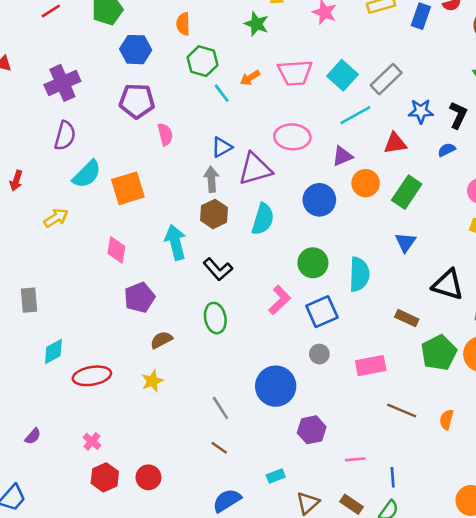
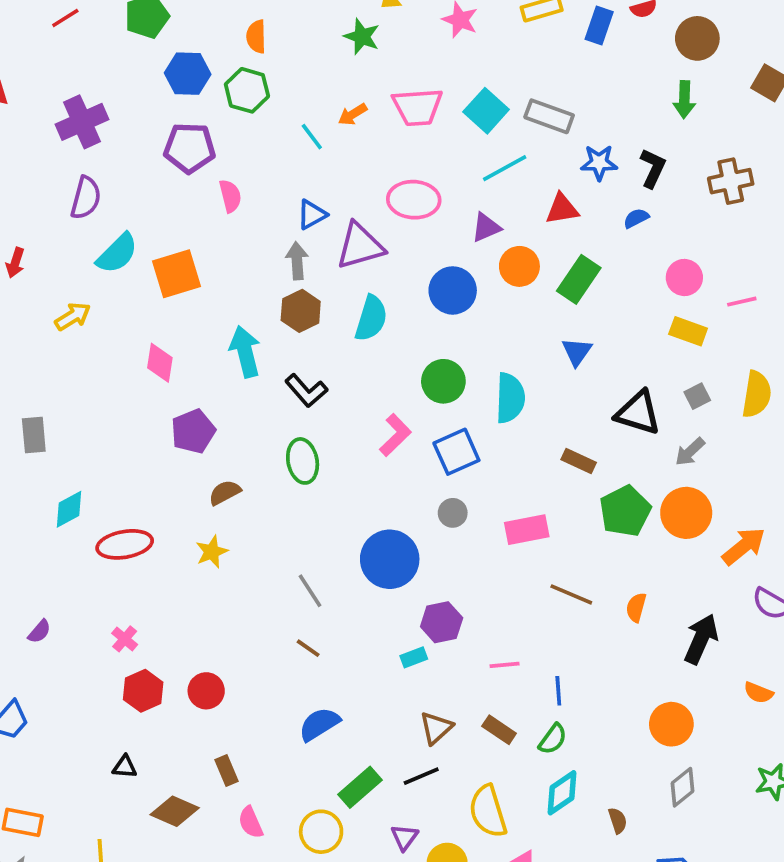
green hexagon: (202, 61) -> (247, 90), moved
gray rectangle: (386, 79) -> (549, 116), turned 64
cyan rectangle: (276, 476) -> (414, 657), moved

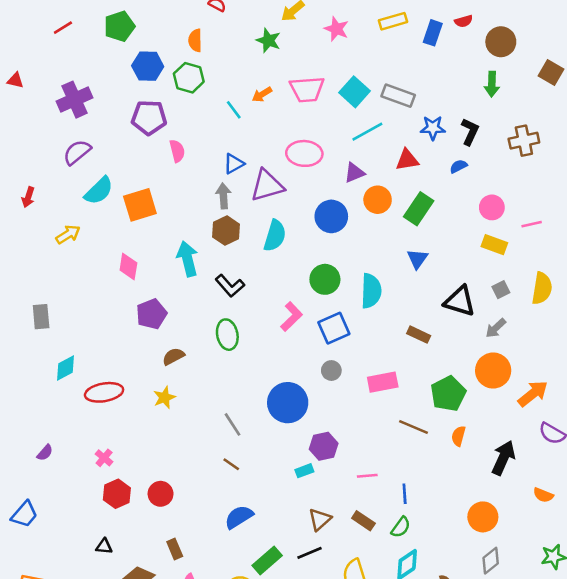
purple semicircle: (86, 198) -> (77, 152), turned -144
green pentagon: (625, 511) -> (448, 394), moved

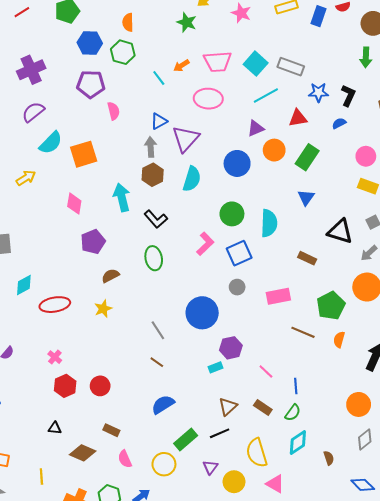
pink ellipse: (304, 153) -> (208, 99), moved
purple triangle: (267, 186) -> (186, 139), turned -32
pink line: (367, 476) -> (266, 371), turned 49
brown rectangle: (175, 549) -> (111, 430), turned -42

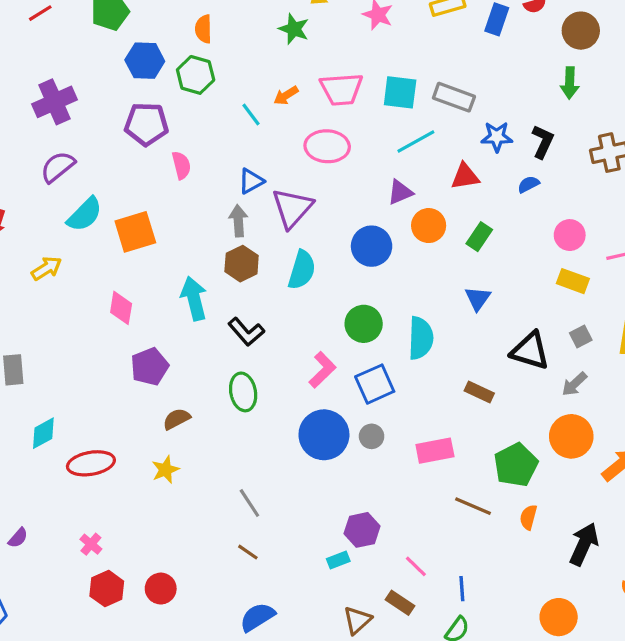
cyan square: (256, 64) -> (400, 92), turned -35
green rectangle: (307, 157) -> (479, 237), size x0.7
blue circle: (202, 313) -> (324, 435), moved
brown rectangle: (263, 408) -> (400, 603), moved

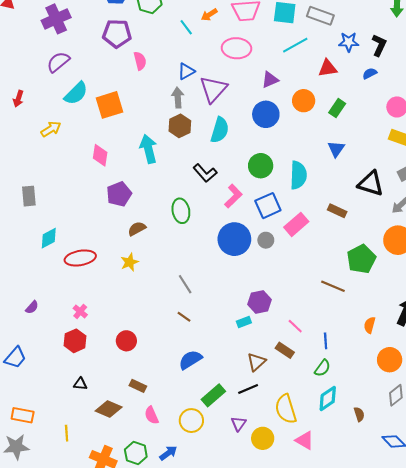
purple triangle: (400, 192) -> (270, 80), moved
black L-shape: (246, 332) -> (205, 173), moved
pink rectangle: (435, 451) -> (296, 224), moved, turned -30
orange semicircle: (528, 517) -> (370, 325), moved
red hexagon: (107, 589) -> (75, 341), moved

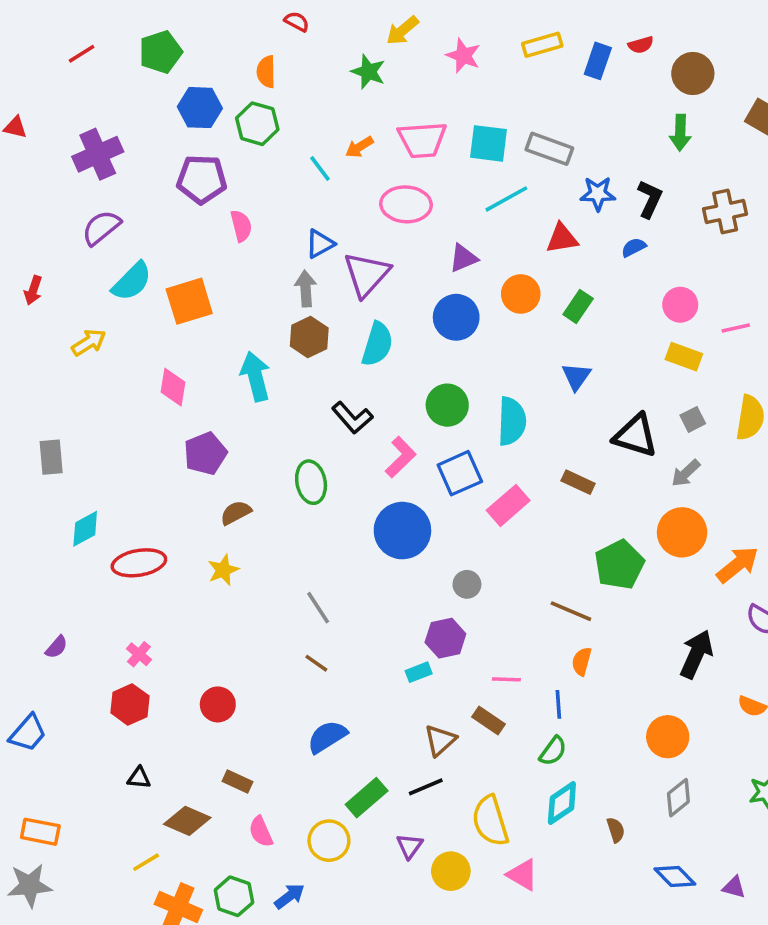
gray circle: (266, 240) -> (467, 584), moved
orange semicircle: (370, 325) -> (582, 661), moved
pink line: (295, 326) -> (506, 679), turned -42
yellow line: (67, 433) -> (146, 862), moved, turned 63

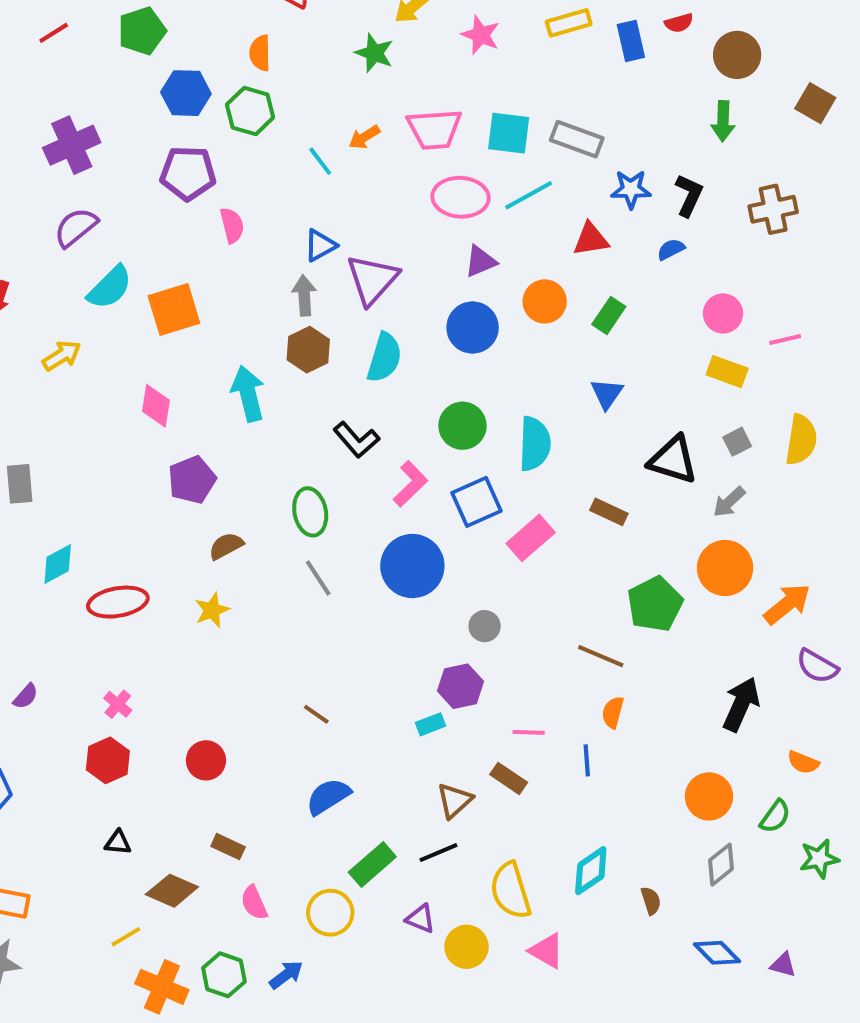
blue rectangle: (598, 61) -> (631, 41), turned -32
pink ellipse: (406, 204) -> (461, 197), moved
gray line: (318, 608) -> (318, 578), moved
green semicircle: (553, 751) -> (775, 816), moved
purple triangle: (410, 846) -> (420, 919), turned -44

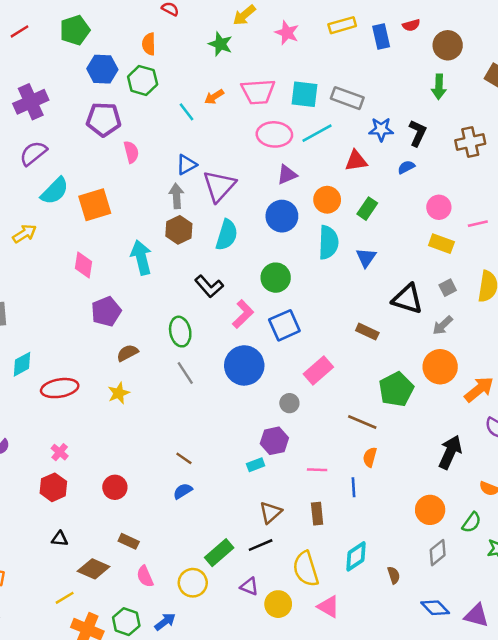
cyan semicircle: (535, 444) -> (328, 242), moved
pink rectangle: (531, 538) -> (318, 371), moved
brown rectangle: (509, 778) -> (317, 514), moved, turned 50
blue semicircle: (328, 796) -> (183, 491), moved, size x0.7
purple triangle: (783, 965) -> (477, 615), size x1.5

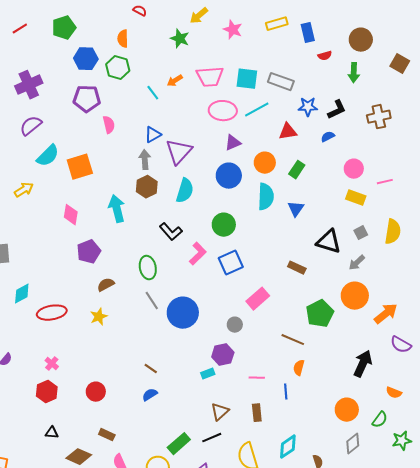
red semicircle: (411, 25) -> (325, 56), moved
black L-shape: (418, 133) -> (337, 110), turned 40
blue circle: (244, 365) -> (183, 313), moved

